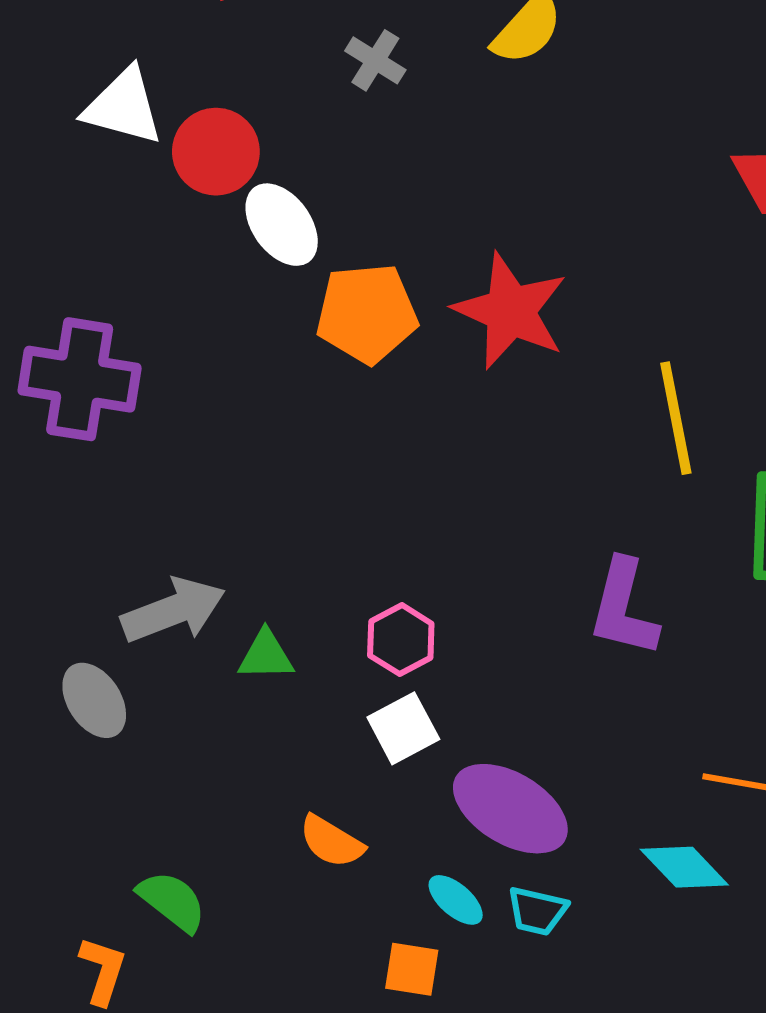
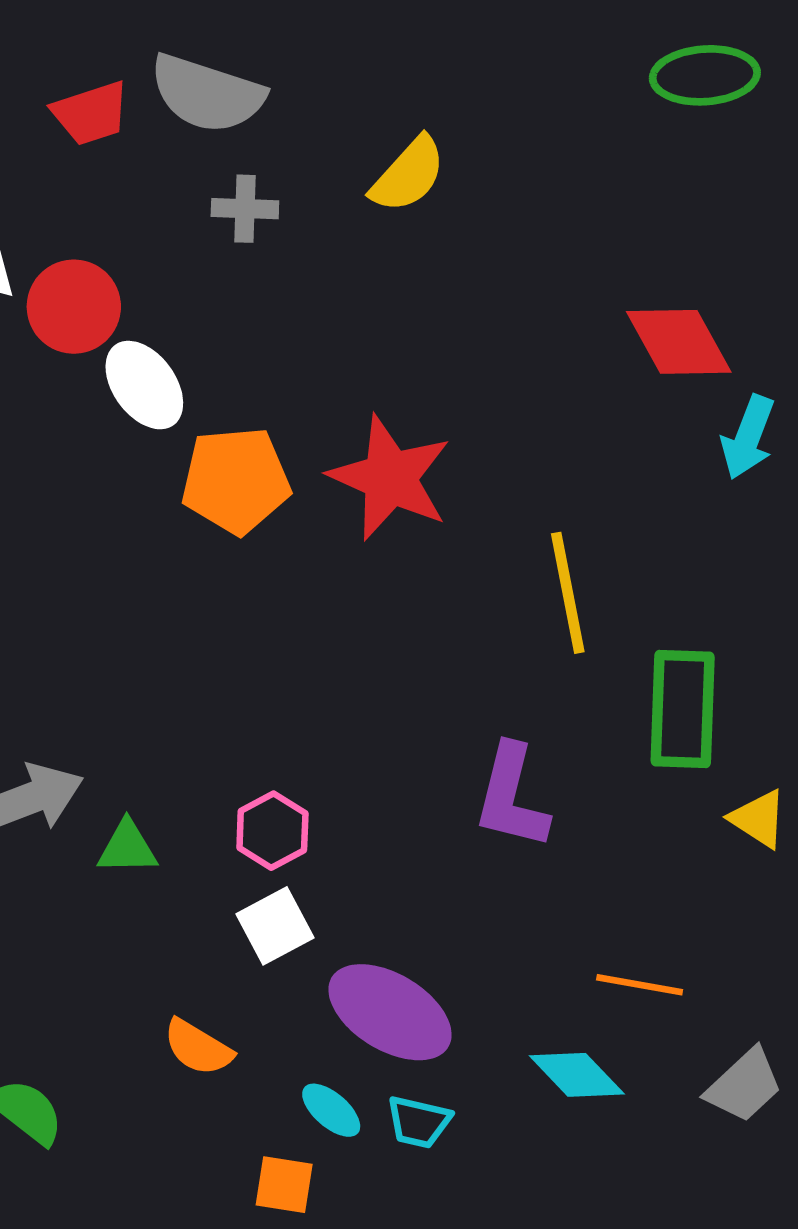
gray cross: (375, 60) -> (245, 209), turned -30

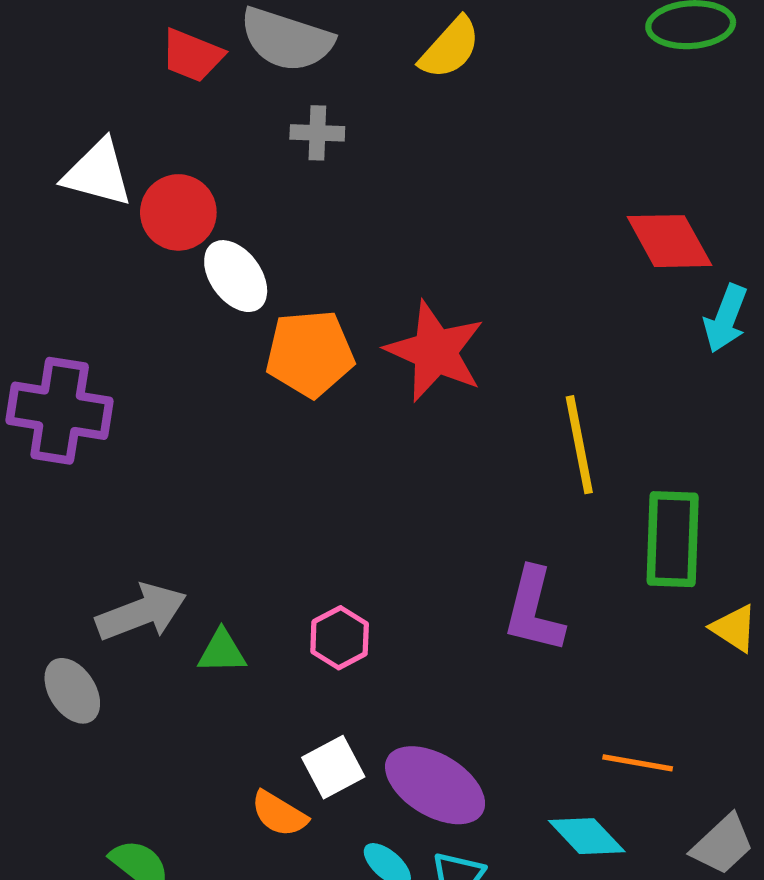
red trapezoid: (91, 113) -> (192, 55), turned 40
yellow semicircle: (408, 175) -> (450, 48), moved
white square: (275, 926) -> (333, 767), moved

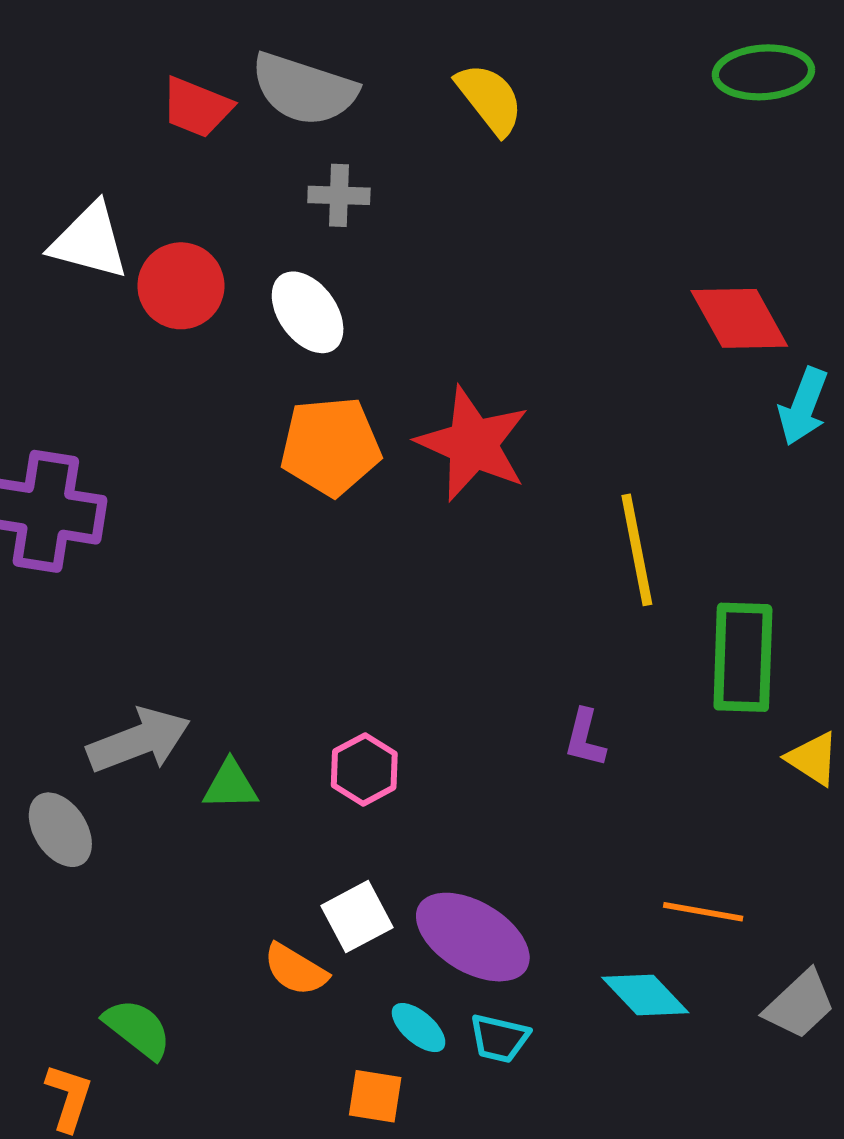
yellow semicircle: (450, 48) -> (490, 99), turned -80
white ellipse: (236, 276) -> (308, 312), moved
purple L-shape: (534, 610) -> (585, 738), size x0.6

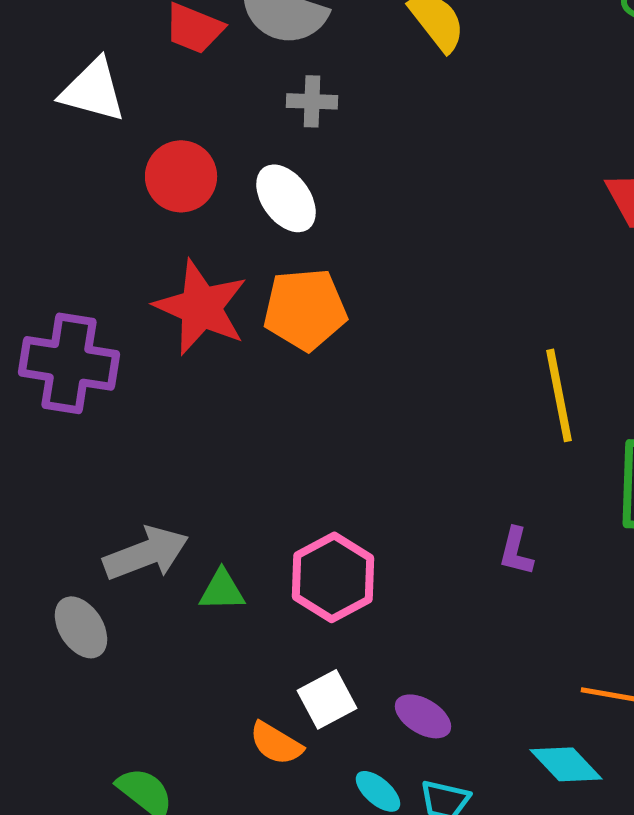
white triangle: (89, 241) -> (93, 90), moved
red star: (473, 444) -> (201, 307), moved
pink hexagon: (364, 769) -> (333, 577), size x1.5
purple ellipse: (473, 937) -> (423, 716), size x0.6

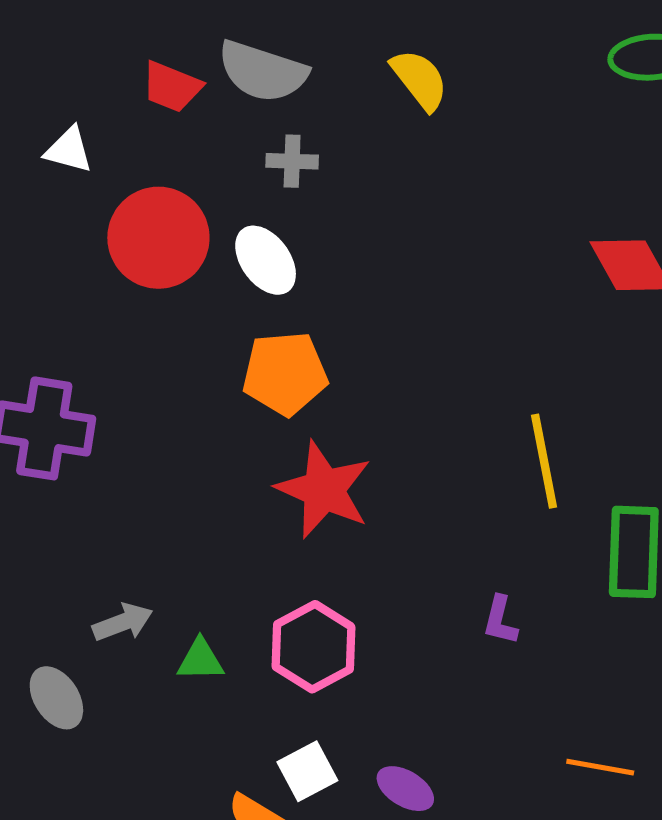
white triangle: (93, 90) -> (69, 150), size x0.7
red circle: (181, 176) -> (158, 238), size x1.4
red star: (201, 307) -> (324, 490), moved
gray arrow: (146, 553) -> (123, 622), size x0.7

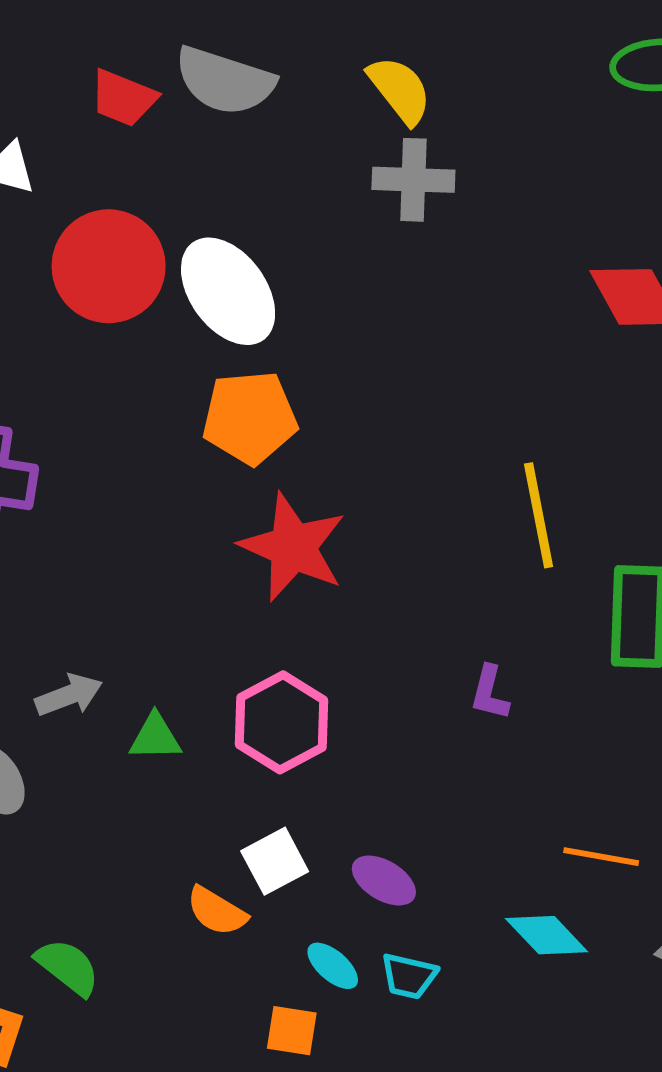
gray cross: (292, 161) -> (413, 180), moved, size x1.4
white ellipse: (266, 260) -> (228, 291), size x1.4

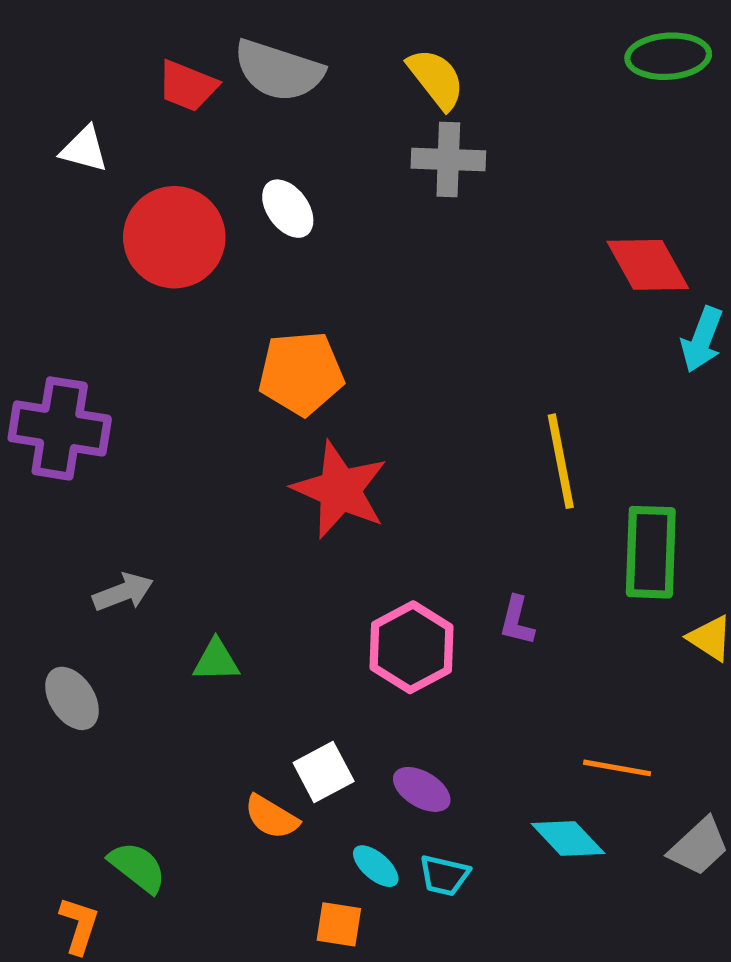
white ellipse: (228, 291) -> (288, 209), moved, size x0.6
gray arrow: (69, 695) -> (123, 592), moved
pink hexagon: (281, 722) -> (412, 647), moved

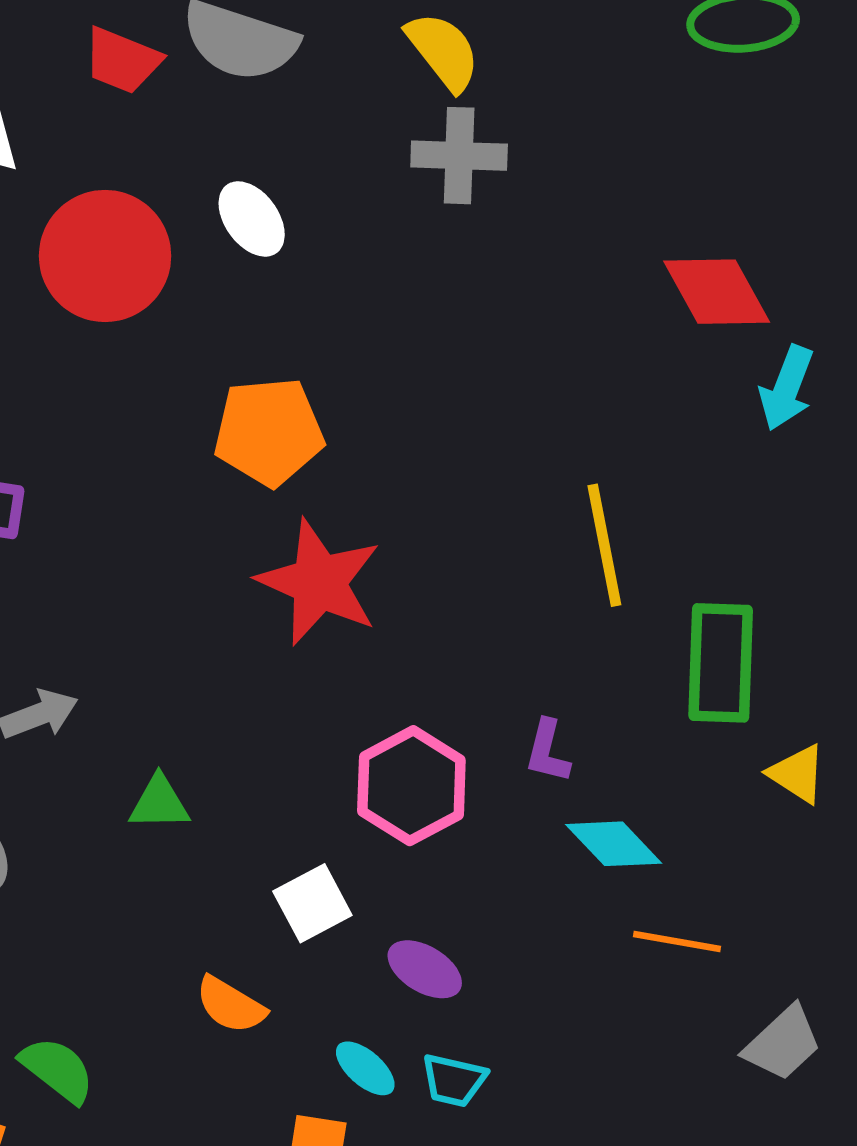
white square: (324, 772) -> (312, 903), moved
cyan diamond: (568, 839) -> (614, 844), moved

